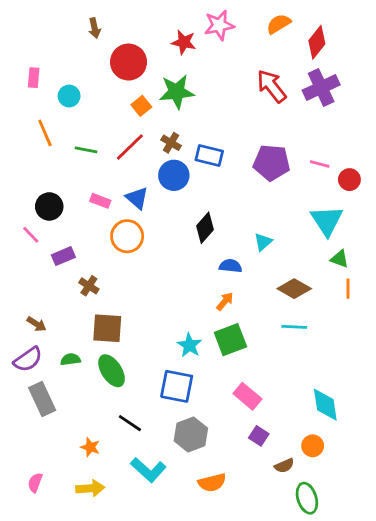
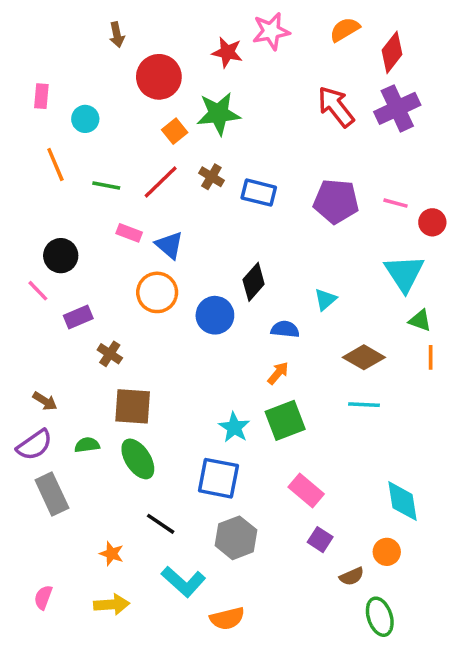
blue circle: (174, 175) -> (215, 315), moved
pink rectangle: (100, 201) -> (129, 233), moved
orange semicircle: (212, 483) -> (227, 618), moved

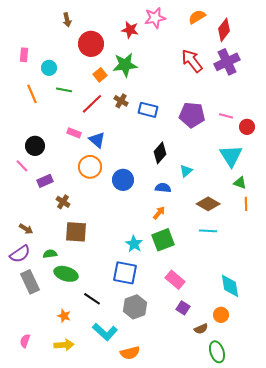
green line: (106, 186) -> (64, 90), moved
black diamond: (254, 282) -> (160, 153), moved
green ellipse: (138, 459) -> (66, 274), moved, turned -40

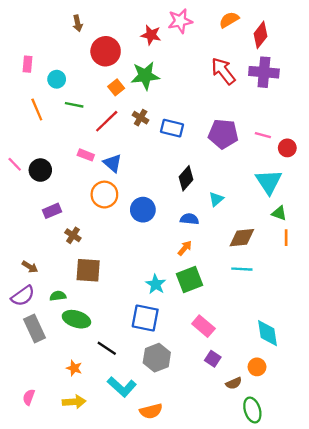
purple cross: (227, 62) -> (264, 72), turned 30
pink line: (22, 166) -> (15, 164), moved
brown diamond: (208, 204) -> (242, 238), turned -35

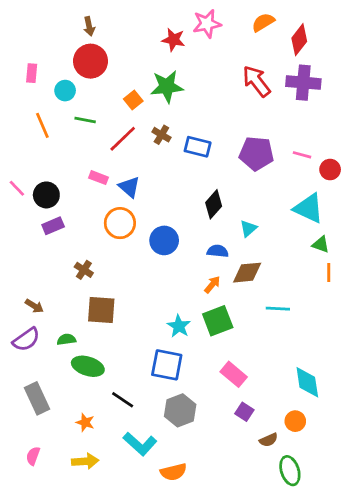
red circle: (106, 51) -> (91, 61), moved
cyan triangle: (269, 182) -> (309, 208), turned -32
purple rectangle: (52, 211) -> (53, 226), moved
brown diamond: (242, 238) -> (247, 273), moved
gray rectangle: (35, 328) -> (37, 398), moved

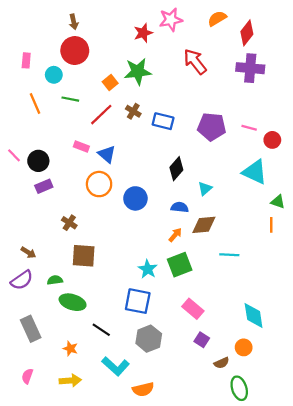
red star: (173, 40) -> (143, 33), turned -30
red arrow: (256, 81) -> (195, 62), moved
green triangle: (321, 244) -> (278, 202), moved

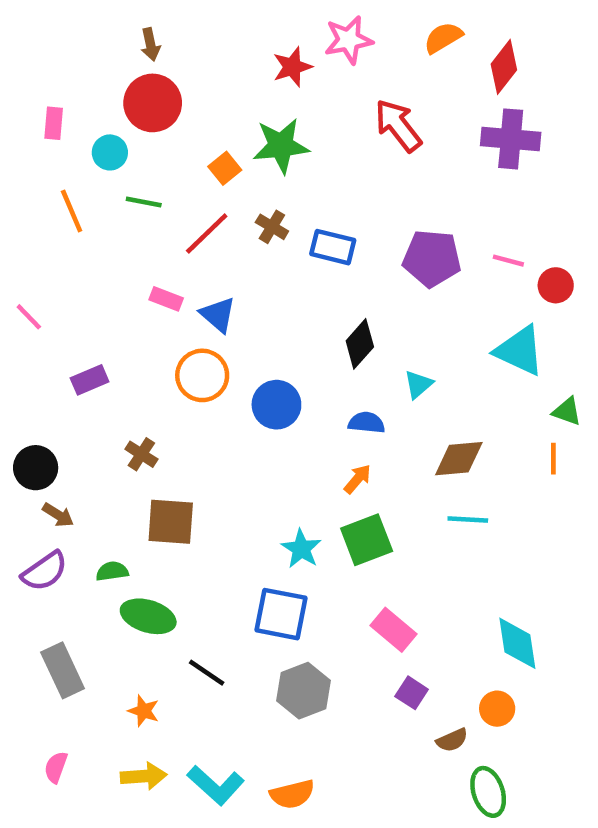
black circle: (38, 161) -> (36, 468), moved
brown diamond: (204, 225) -> (459, 459), moved
cyan L-shape: (116, 366) -> (216, 785), moved

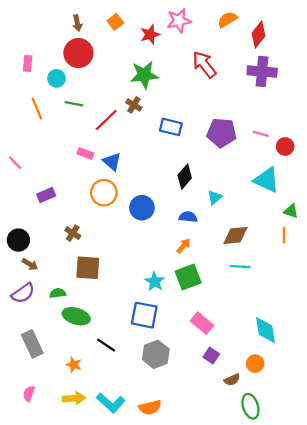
orange square: (225, 168) -> (115, 22), moved
brown cross: (272, 227) -> (134, 105), moved

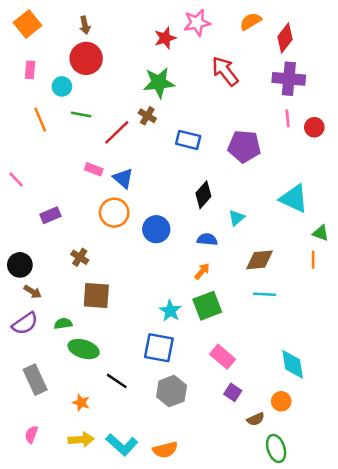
orange square: (115, 22) -> (28, 24), moved, size x1.5
pink line: (261, 134) -> (288, 118), moved, turned 70
red circle: (285, 147) -> (314, 127), moved

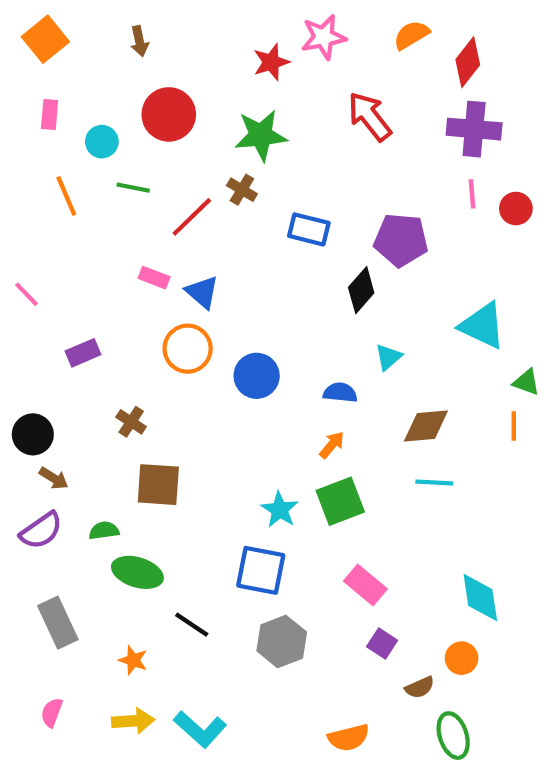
red circle: (86, 58) -> (169, 114), moved
black diamond: (203, 195) -> (361, 290), moved
orange semicircle: (165, 450) -> (349, 738), moved

